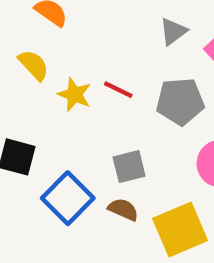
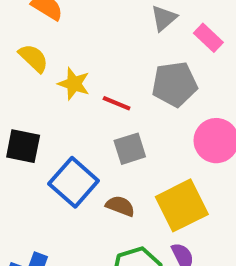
red line: (118, 90) -> (117, 103), moved
brown semicircle: (123, 209) -> (120, 206), moved

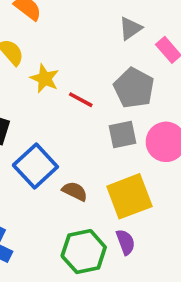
gray pentagon: (175, 84) -> (134, 88), turned 30
gray square: (130, 149) -> (123, 135), moved

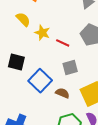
gray square: (123, 135) -> (70, 67), moved

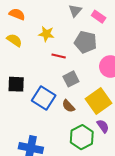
yellow star: (42, 33) -> (46, 34), moved
brown semicircle: (62, 93) -> (68, 106), turned -144

